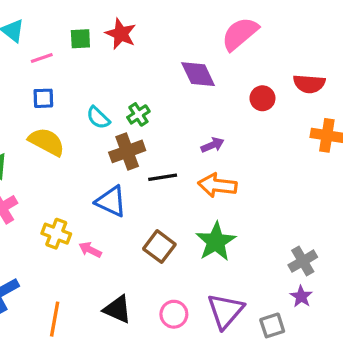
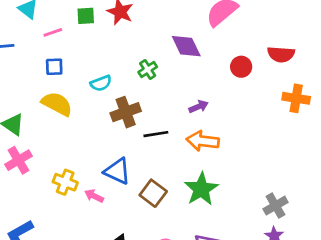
green cross: (138, 114) -> (148, 69), moved
cyan semicircle: (98, 118) -> (101, 83), turned -65
blue triangle: (111, 201) -> (117, 171), moved

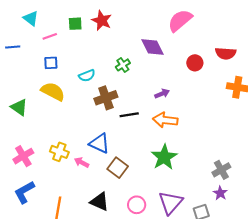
pink cross: (18, 160) -> (23, 156), moved
brown square: (153, 193) -> (118, 168), moved

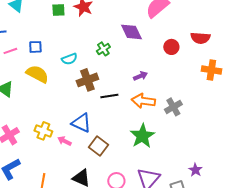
pink line: (50, 36) -> (10, 51), moved
gray cross: (221, 170) -> (173, 107), moved

